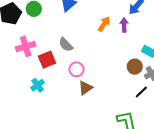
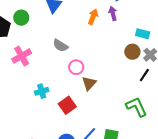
red square: (47, 60) -> (67, 105), moved
cyan cross: (38, 85) -> (42, 91), turned 32

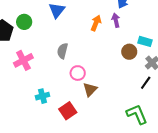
gray semicircle: (60, 46) -> (62, 51), turned 70
brown circle: (132, 52) -> (129, 52), moved

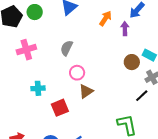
orange arrow: (96, 23) -> (105, 18), moved

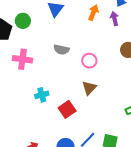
gray semicircle: (67, 48) -> (61, 50), turned -91
pink cross: (26, 50) -> (22, 59), turned 36
pink circle: (77, 73) -> (89, 61), moved

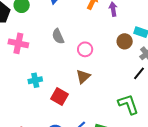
gray semicircle: (61, 50) -> (58, 36), turned 49
red square: (67, 109) -> (60, 96), turned -30

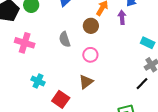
brown circle: (125, 41) -> (91, 26), moved
cyan cross: (35, 80) -> (38, 81), turned 32

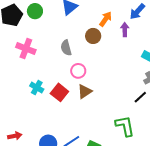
pink circle: (90, 55) -> (78, 71), moved
red square: (61, 99) -> (59, 92), moved

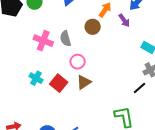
purple arrow: (125, 30) -> (124, 20), turned 144
pink cross: (26, 49) -> (43, 41), moved

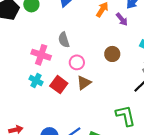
brown circle: (93, 27) -> (112, 54), moved
pink cross: (43, 41) -> (41, 55), moved

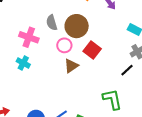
brown circle: (112, 54) -> (77, 26), moved, size x1.5
red square: (59, 85) -> (92, 50), moved

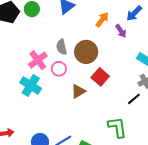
pink cross: (29, 37) -> (38, 60), turned 30
pink circle: (64, 45) -> (59, 69), moved
cyan cross: (23, 63) -> (31, 85), size x1.5

